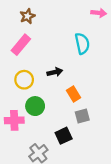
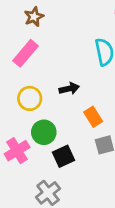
pink cross: (14, 120) -> (17, 151), turned -30
black square: (64, 136) -> (64, 156), moved

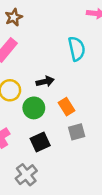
green circle: (44, 132) -> (34, 108), moved

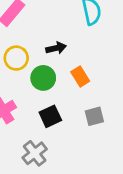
gray square: (77, 132) -> (94, 116), moved

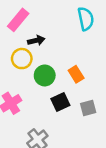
black arrow: (56, 48) -> (36, 40), moved
black square: (50, 116) -> (60, 102), moved

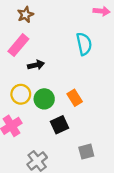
yellow circle: (22, 59) -> (21, 94), moved
gray square: (88, 108) -> (86, 152), moved

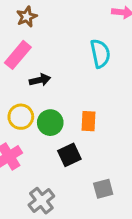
orange rectangle: (75, 98) -> (88, 121), turned 35

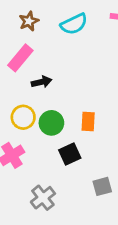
cyan semicircle: (100, 53) -> (74, 24), moved, turned 76

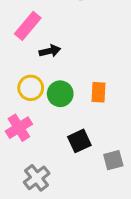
black square: (70, 154) -> (79, 141), moved
gray cross: (43, 198) -> (37, 178), moved

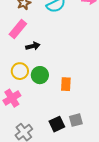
orange rectangle: (99, 92) -> (66, 84), moved
black square: (79, 141) -> (57, 124), moved

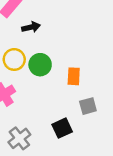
gray square: (76, 120) -> (88, 106), moved

